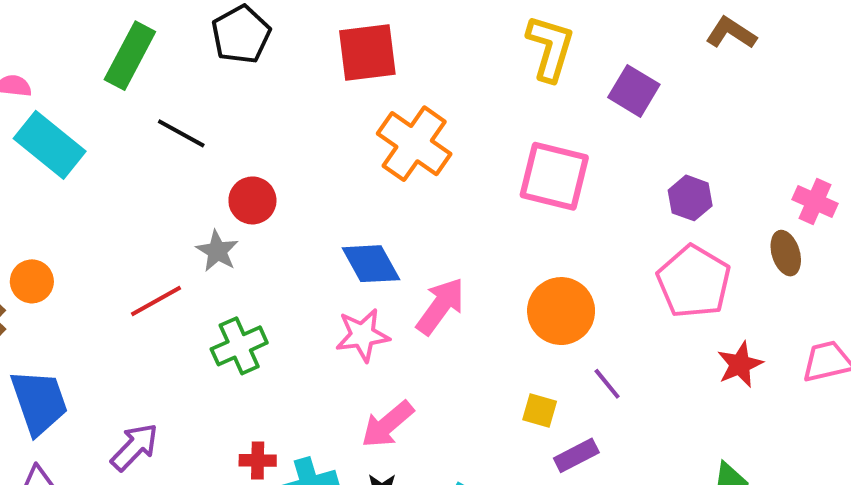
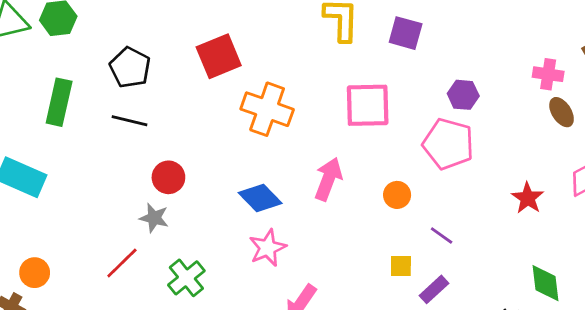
black line: (181, 133) -> (130, 121), moved
brown ellipse: (786, 253) -> (562, 112), moved
pink pentagon: (694, 282) -> (448, 144), moved
pink arrow: (440, 306) -> (328, 179), moved
orange circle: (561, 311) -> (397, 195), size x0.6

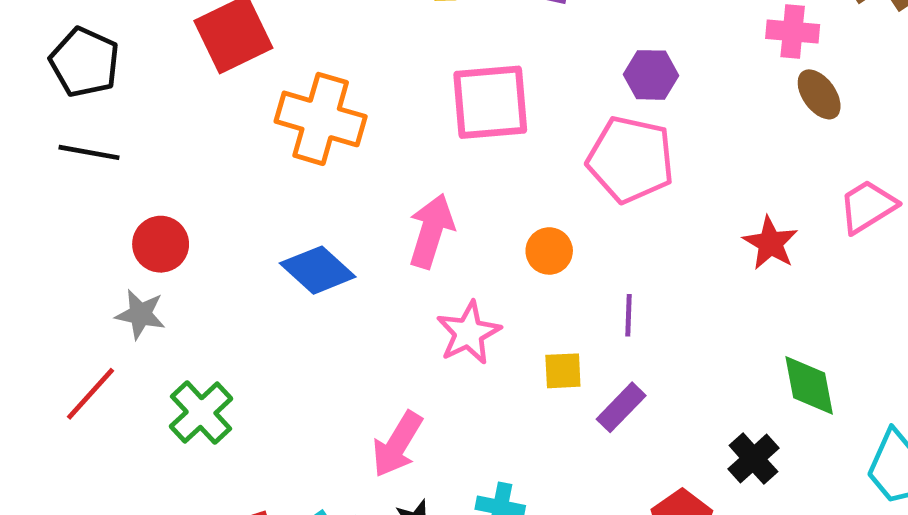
purple line: (442, 236) -> (628, 315), turned 60
pink star: (268, 248) -> (469, 333), moved

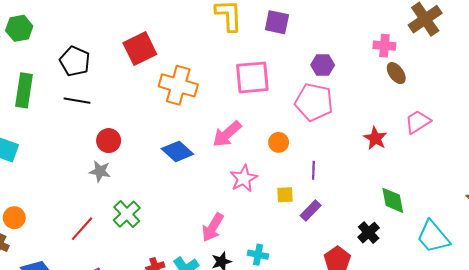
pink arrow: (431, 231) -> (227, 134), turned -148
red line: (90, 394) -> (82, 229), moved

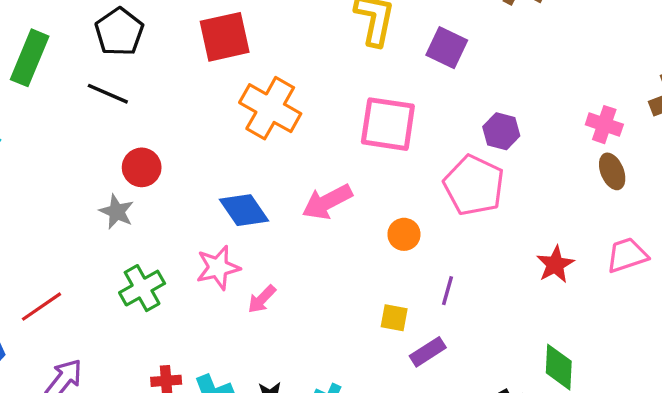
pink star: (244, 178) -> (218, 268), moved
pink arrow: (213, 227) -> (262, 299), moved, size x0.7
red line: (82, 229) -> (41, 307), moved

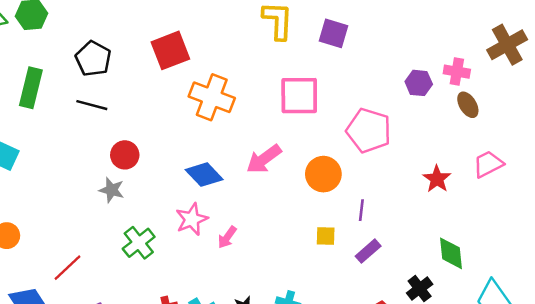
purple hexagon: (501, 131) -> (419, 83), moved
orange circle: (404, 234) -> (323, 174), size x1.5
purple rectangle: (428, 352) -> (368, 251), moved

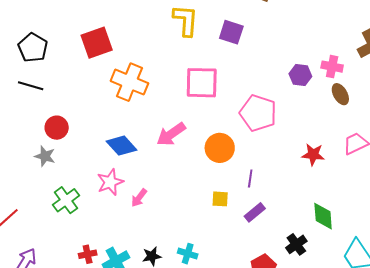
red star: (437, 179) -> (313, 155), turned -30

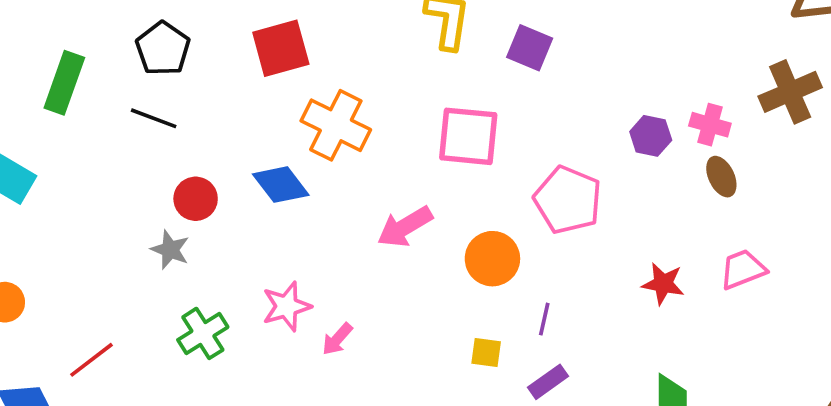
blue diamond: (122, 146) -> (281, 185), moved

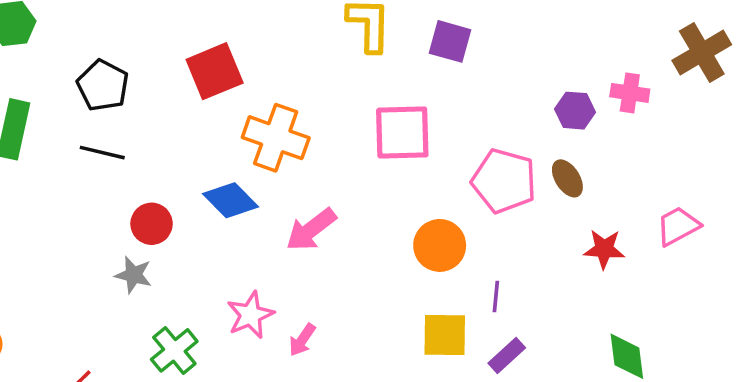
brown ellipse: (721, 177) -> (567, 178), moved
pink arrow: (405, 227) -> (311, 230), moved
yellow square: (486, 352) -> (445, 335), size x1.6

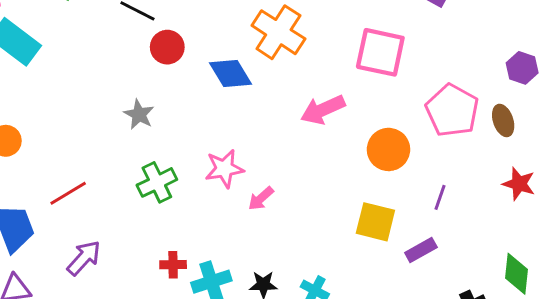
red circle: (152, 224) -> (167, 47), moved
pink arrow: (311, 230) -> (323, 110), moved
purple line: (496, 297) -> (440, 197), moved

